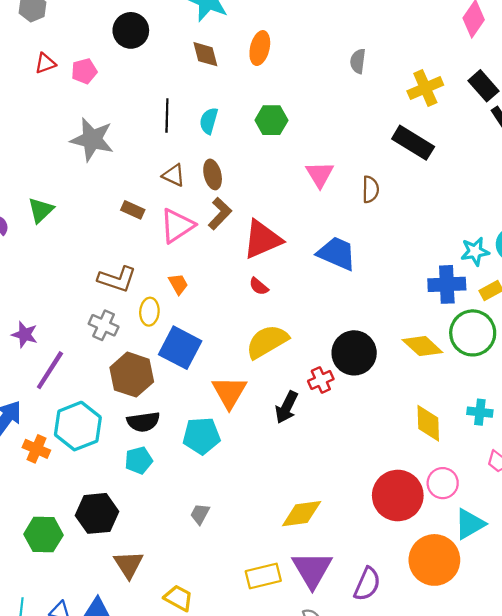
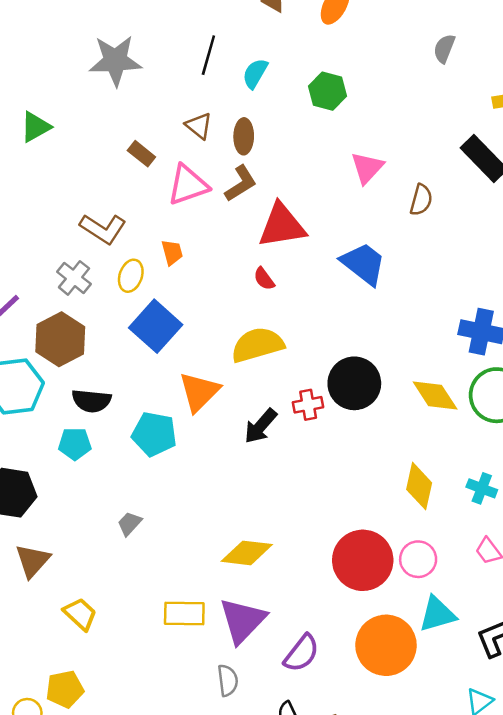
gray star: (92, 139) -> (115, 61), turned -30
brown hexagon: (132, 375) -> (60, 339), moved

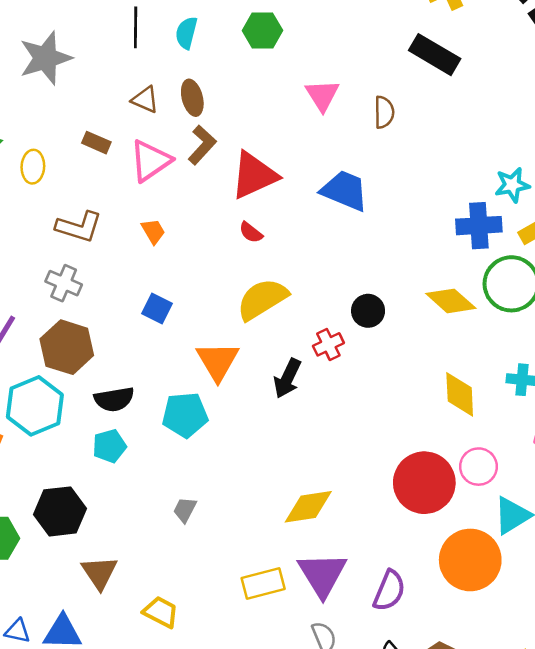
yellow ellipse: (131, 276) -> (33, 167), moved
blue square: (156, 326) -> (157, 308), size x0.6
black circle: (354, 383) -> (368, 311), size x0.6

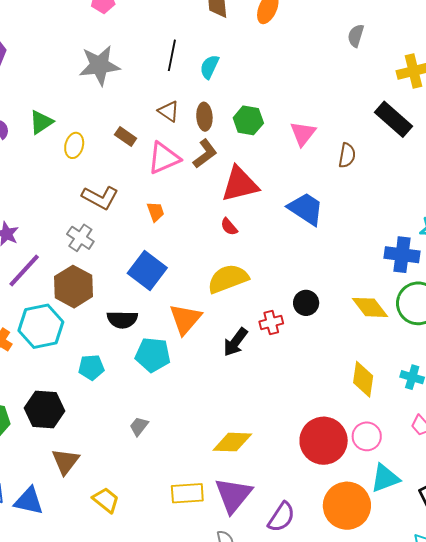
green hexagon: (262, 31) -> (248, 120), moved
blue square: (157, 308) -> (147, 270), size x1.6
black semicircle: (114, 399) -> (122, 320), moved

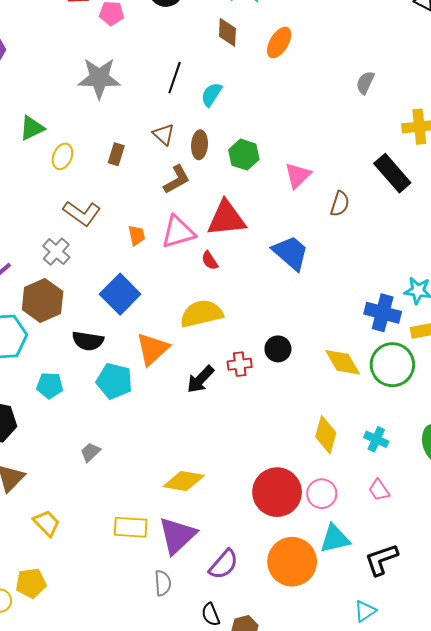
brown rectangle: (126, 136) -> (116, 154), turned 65
brown L-shape: (205, 154) -> (177, 179), moved
pink triangle: (164, 158) -> (178, 232), moved

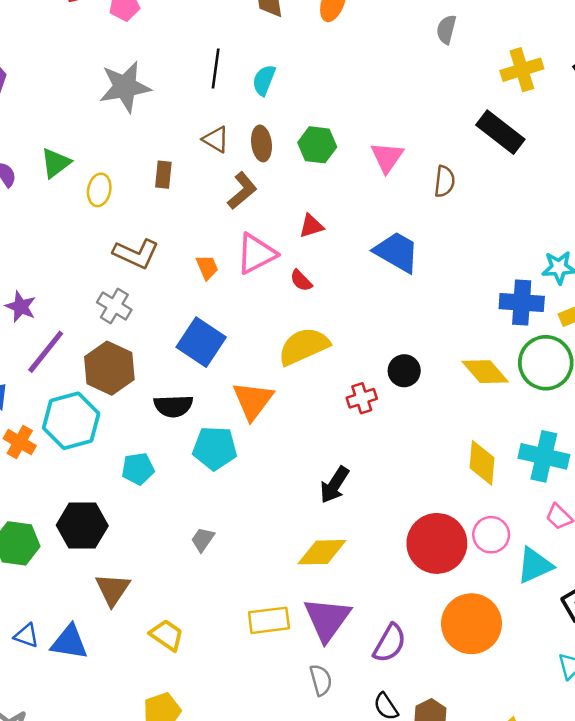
red triangle: (226, 219) -> (311, 226), size x0.5
black arrow: (200, 379) -> (334, 485), moved
cyan cross: (376, 439) -> (544, 456), size x1.6
cyan triangle: (335, 539) -> (535, 565), moved

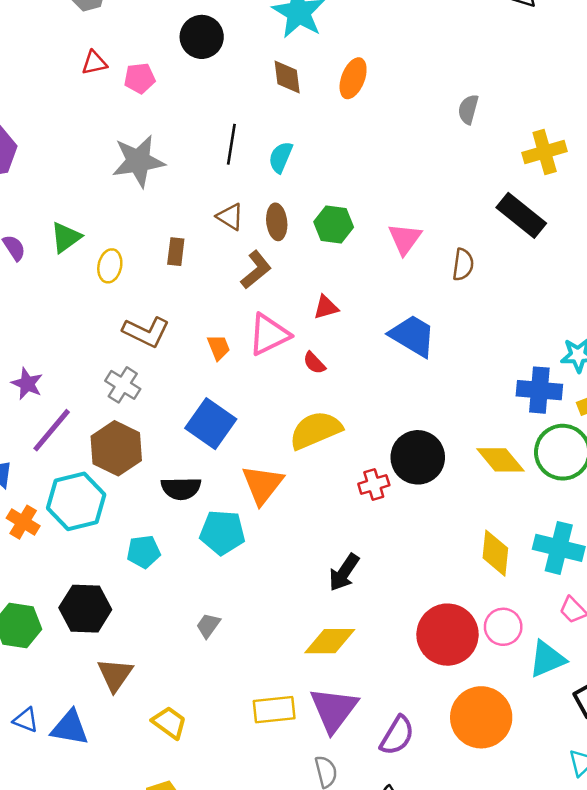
black circle: (404, 371) -> (418, 457), size x1.6

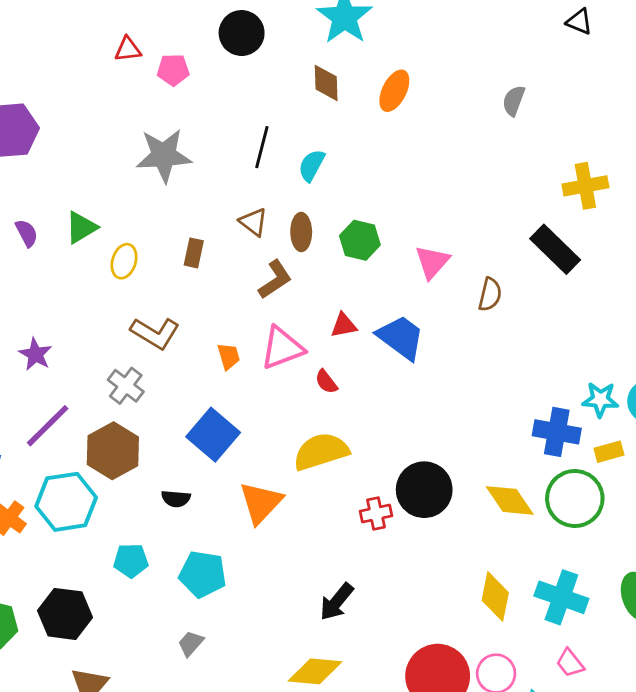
gray semicircle: (468, 109) -> (514, 101), moved
blue trapezoid: (413, 336) -> (401, 337), moved
purple star: (27, 384) -> (35, 354), moved
black semicircle: (181, 488) -> (176, 499), size x0.7
cyan pentagon: (222, 532) -> (203, 574), moved

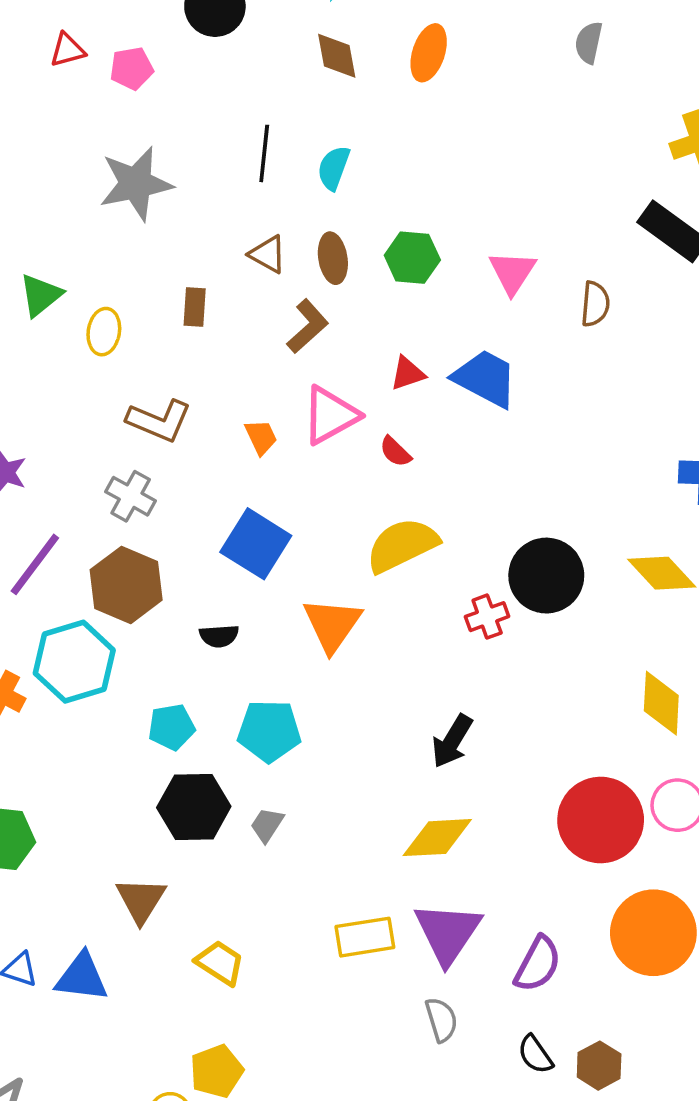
black hexagon: (65, 614) -> (194, 807), moved

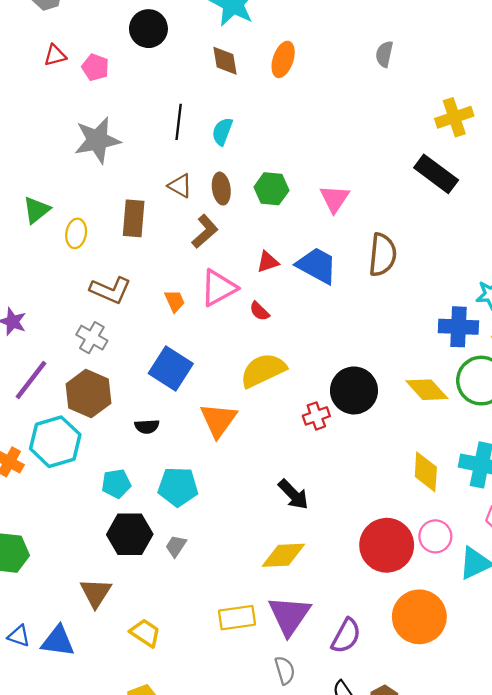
pink pentagon: (132, 68) -> (95, 67), turned 30
brown semicircle: (595, 304) -> (382, 255), moved, size x1.5
brown rectangle: (195, 307) -> (134, 218), size x1.5
black arrow: (452, 741) -> (293, 494), turned -76

